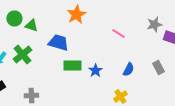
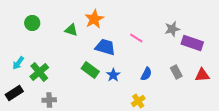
green triangle: (31, 26) -> (71, 30), moved
blue trapezoid: (58, 42) -> (105, 47), moved
green cross: (22, 54) -> (39, 72), moved
green rectangle: (72, 66) -> (90, 70), turned 36

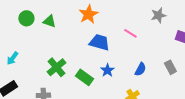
gray star: (172, 29) -> (158, 15), moved
green triangle: (71, 30) -> (49, 21), moved
green rectangle: (90, 70) -> (84, 77), moved
green cross: (39, 72) -> (56, 67), moved

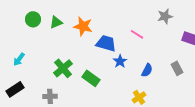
orange star: (88, 14) -> (83, 26), moved, turned -30
green triangle: (49, 21) -> (56, 22), turned -40
blue star: (107, 70) -> (120, 61), moved

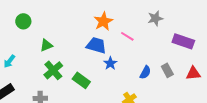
green triangle: (56, 22) -> (46, 45), moved
orange star: (83, 26) -> (103, 21), moved, turned 30
blue semicircle: (147, 70) -> (145, 72), moved

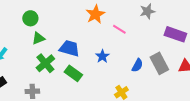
green circle: (23, 21) -> (30, 18), moved
blue trapezoid: (96, 45) -> (69, 48), moved
gray rectangle: (167, 70) -> (159, 63), size x1.5

